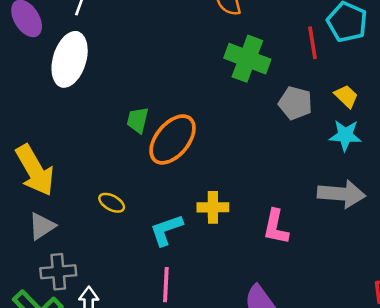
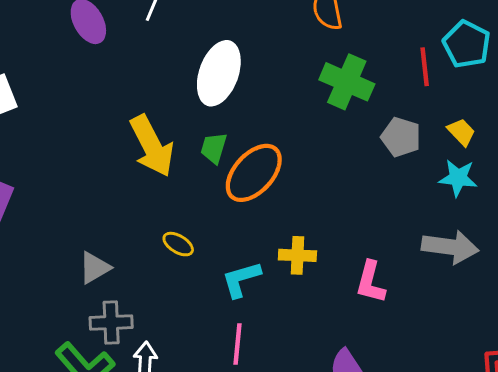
white ellipse: (70, 59) -> (219, 73), moved
yellow arrow: (35, 170) -> (152, 146), moved

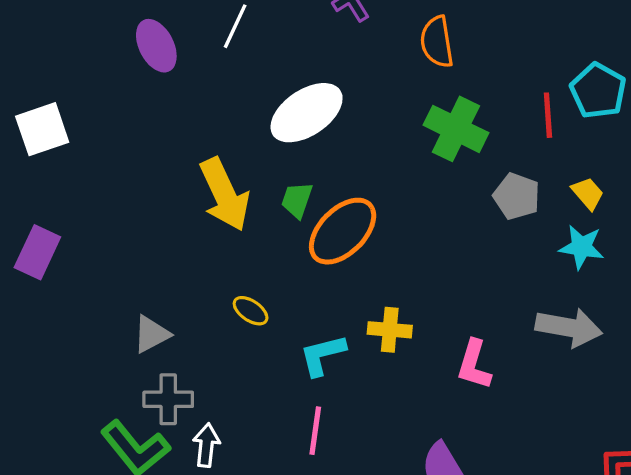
white ellipse: (219, 73) -> (307, 113), turned 34

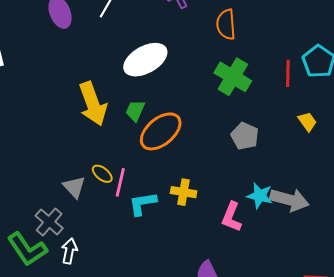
gray pentagon: (517, 196) -> (245, 136), moved
cyan star: (582, 247) -> (260, 196), moved
gray triangle: (151, 334) -> (74, 187), moved, turned -50
gray cross: (168, 399) -> (49, 222), turned 36
pink line: (315, 431) -> (120, 182), moved

